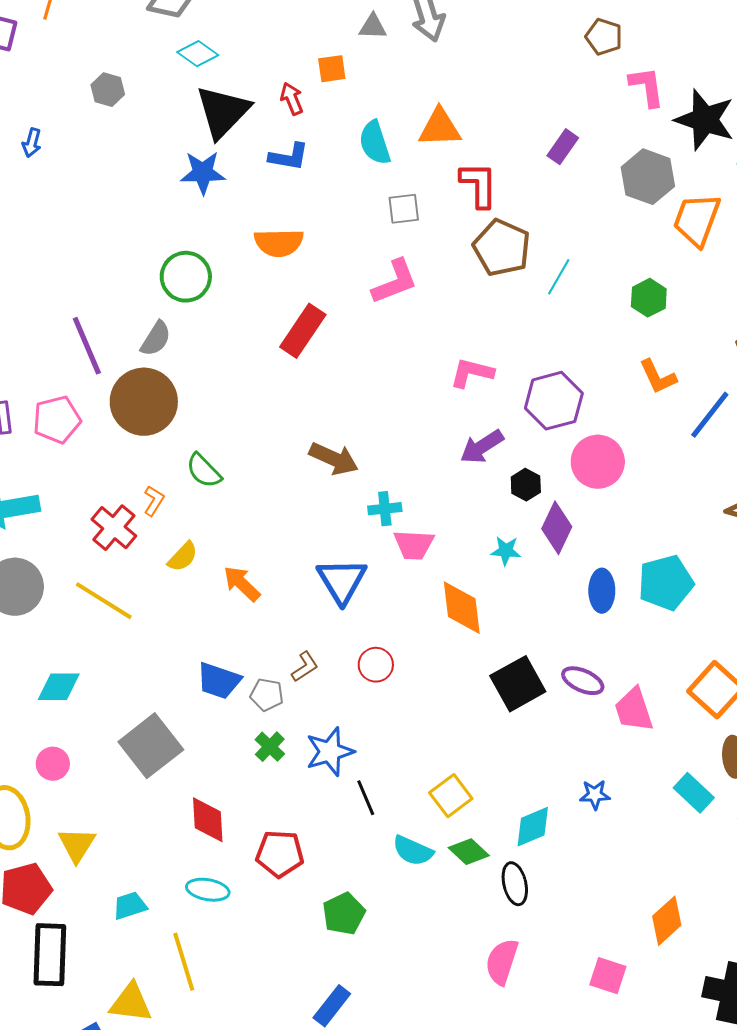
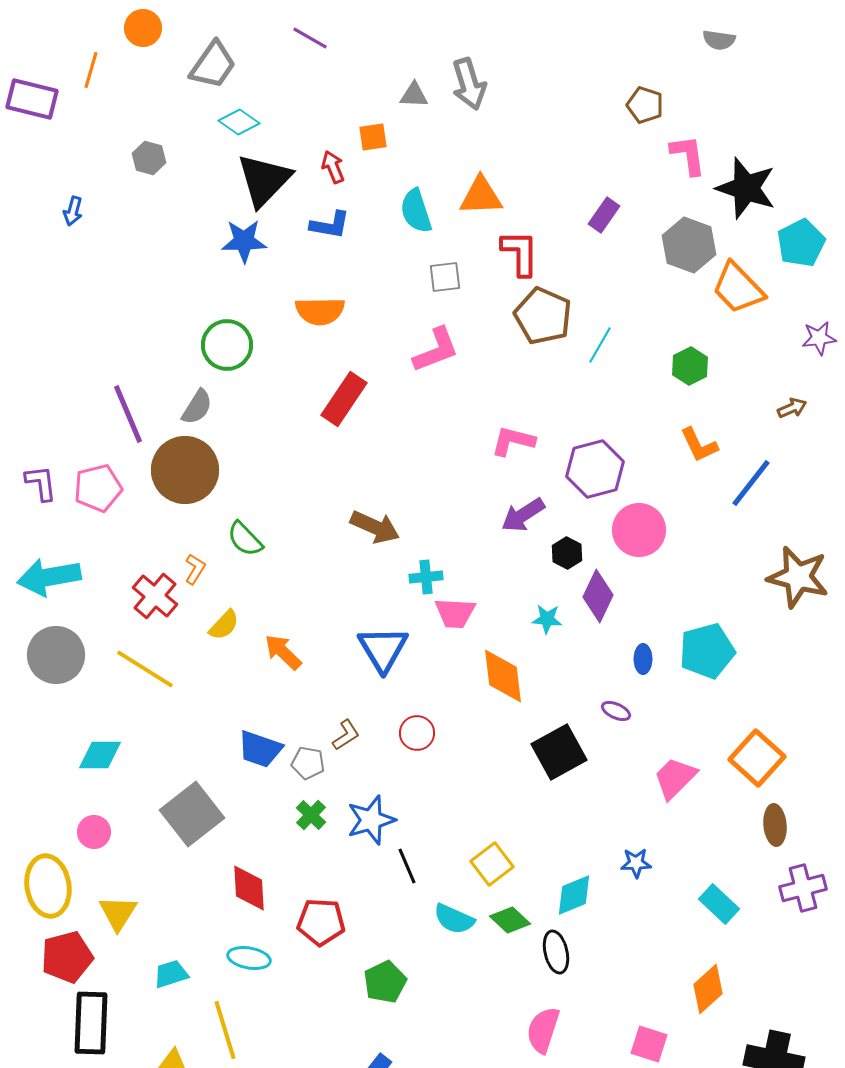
orange trapezoid: (697, 220) -> (738, 288), turned -64
blue ellipse: (602, 591) -> (643, 659), size x0.7
purple ellipse: (583, 681) -> (616, 711), moved, size x0.7
pink trapezoid: (634, 710) -> (675, 778), turned 63
cyan rectangle: (694, 793) -> (719, 904), moved

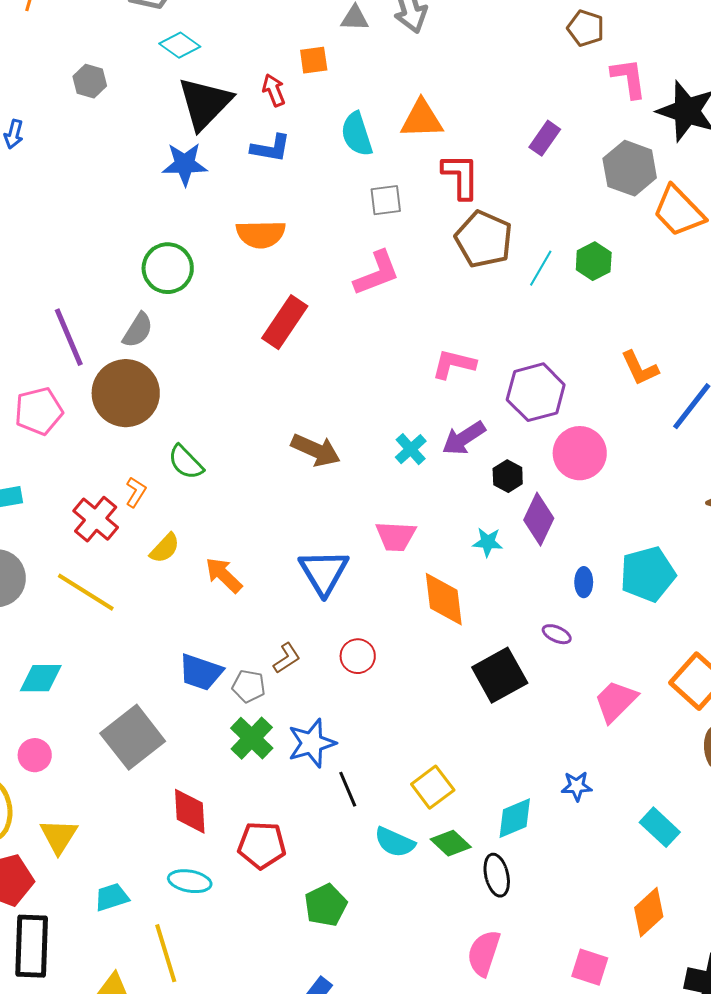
green hexagon: (690, 366) -> (594, 261), moved
cyan cross: (426, 577) -> (411, 449), moved, turned -36
green cross: (311, 815) -> (252, 738), size x1.4

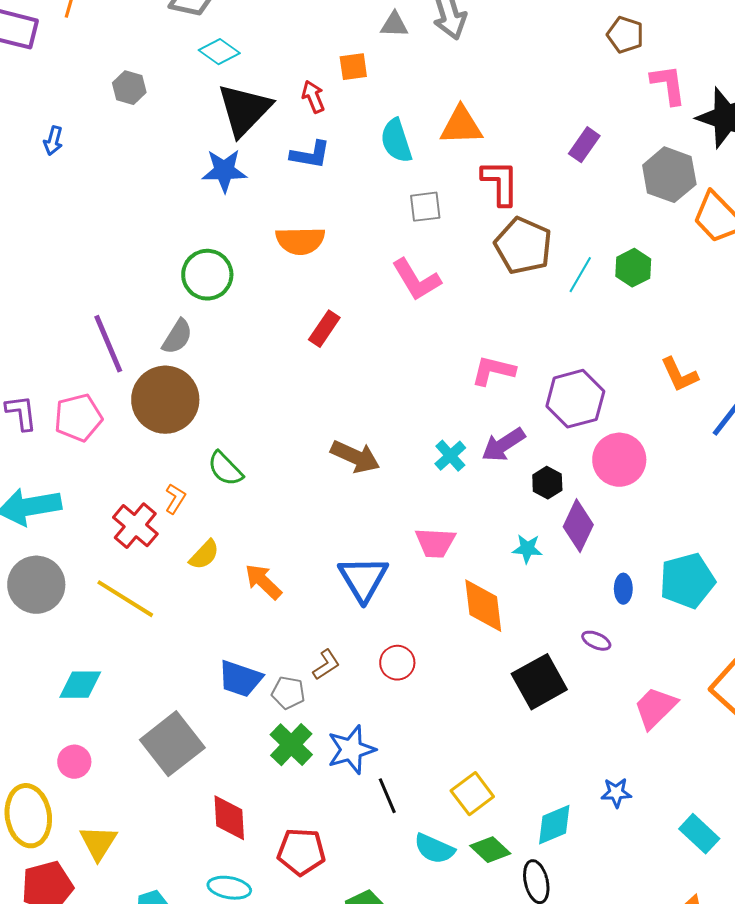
pink L-shape: (377, 273) -> (416, 280), turned 80
red rectangle: (285, 322) -> (324, 329), size x0.7

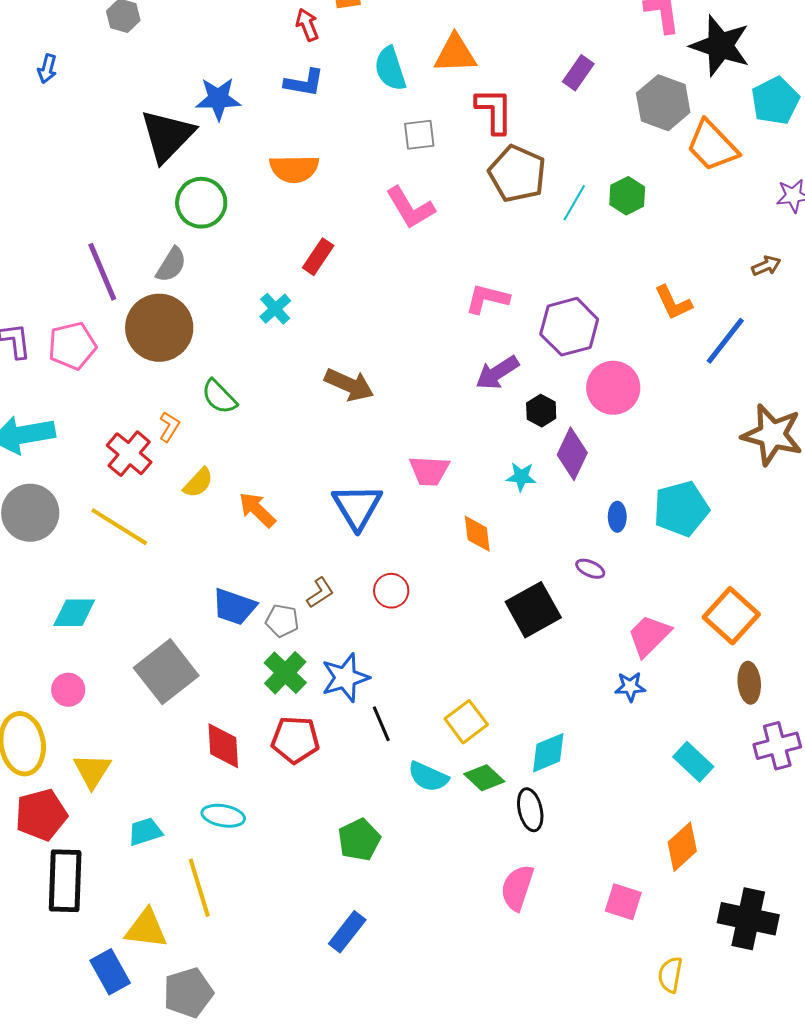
black triangle: (244, 110) -> (167, 136), moved
cyan cross: (450, 456) -> (275, 309), moved
orange diamond: (483, 606) -> (477, 534), size x0.7
blue star: (616, 793) -> (630, 687), moved
red pentagon: (301, 852) -> (295, 740), moved

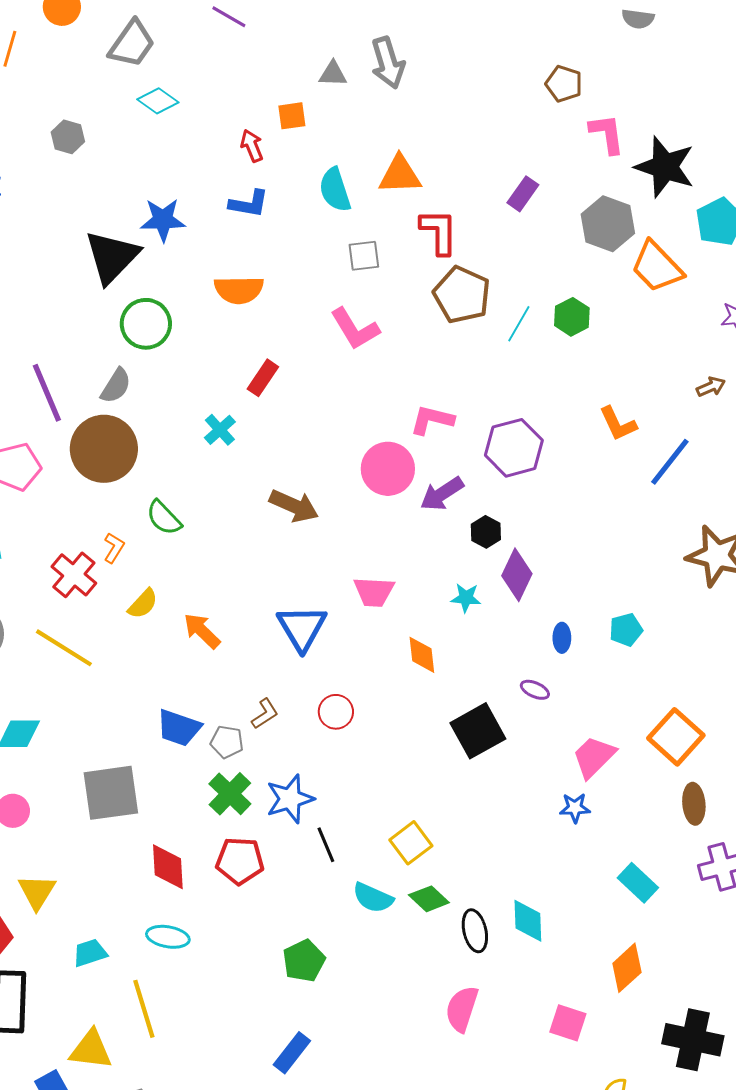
pink circle: (613, 388) -> (388, 469), moved
cyan pentagon: (681, 509) -> (626, 630), size x0.6
gray square: (166, 672) -> (111, 793), turned 30
cyan diamond: (548, 753) -> (528, 921), moved, turned -69

